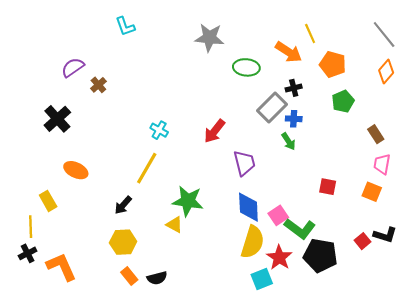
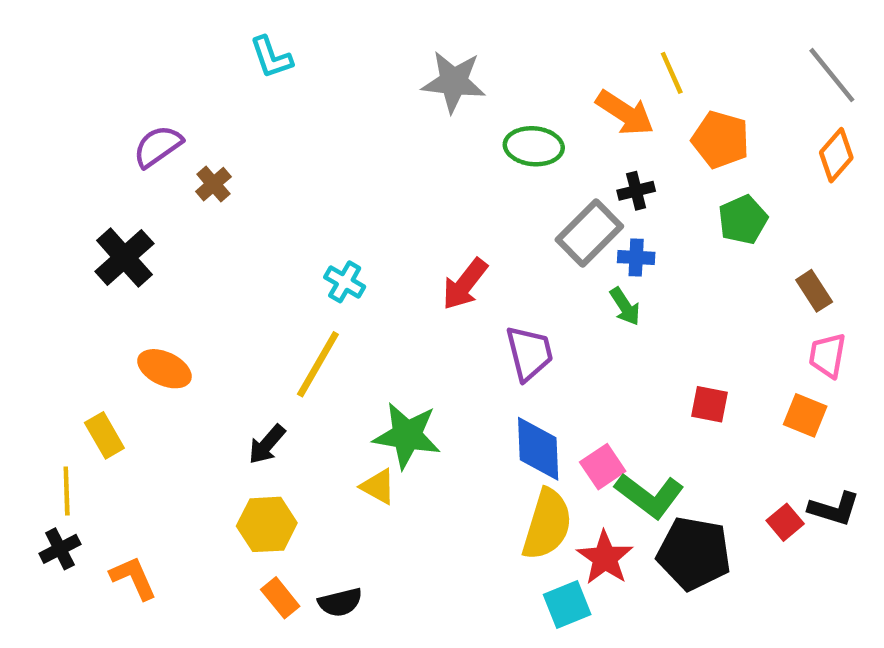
orange L-shape: (61, 267) -> (133, 578), size x0.7

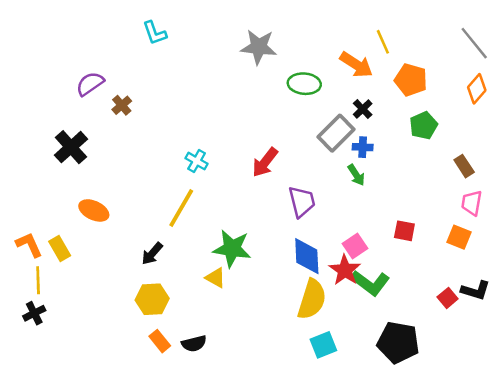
black cross: (636, 191) -> (363, 109), turned -30
pink square: (603, 467) -> (355, 246), moved
black pentagon: (694, 553) -> (398, 342), moved
red star: (605, 558) -> (345, 270), moved
orange L-shape: (133, 578) -> (29, 245), moved

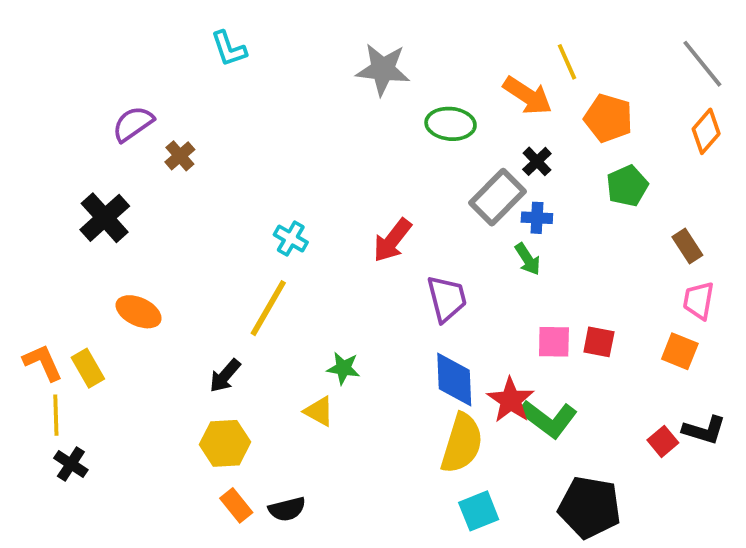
pink square: (355, 246) -> (554, 342), moved, turned 35
green star: (232, 249) -> (343, 368), size x0.6
black cross: (34, 313) -> (71, 464), moved, turned -30

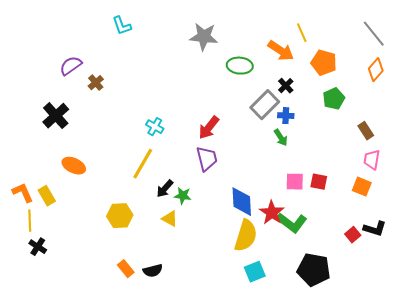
purple trapezoid: (447, 299) -> (207, 159), moved
black arrow: (225, 376) -> (165, 189), moved
yellow hexagon: (225, 443) -> (120, 216), moved

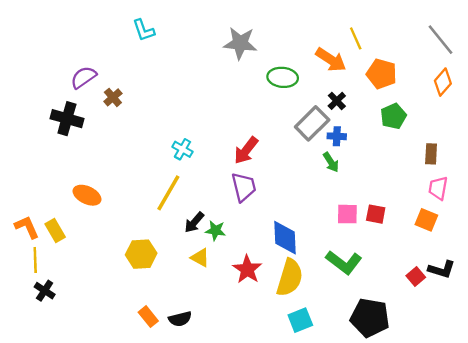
black cross: (56, 116) -> (67, 119), moved, turned -32
brown rectangle: (366, 131) -> (431, 154), turned 36
red star: (272, 213) -> (247, 269), moved

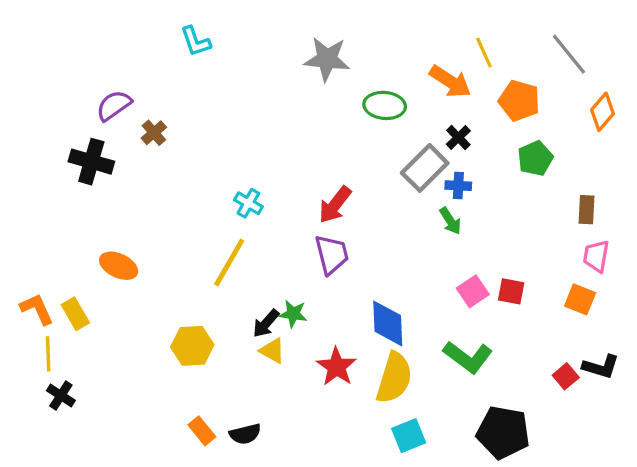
gray line: (440, 40) -> (569, 54), moved
pink square: (347, 214) -> (473, 291), turned -35
black arrow: (194, 222) -> (266, 323), moved

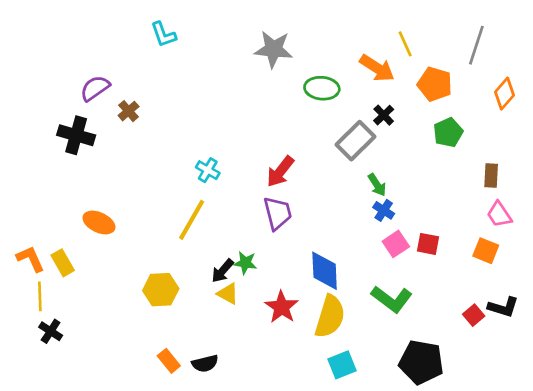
gray line: (569, 54) -> (476, 45), turned 57
blue cross: (458, 186) -> (384, 210), moved, turned 30
pink trapezoid: (596, 256) -> (499, 214), turned -44

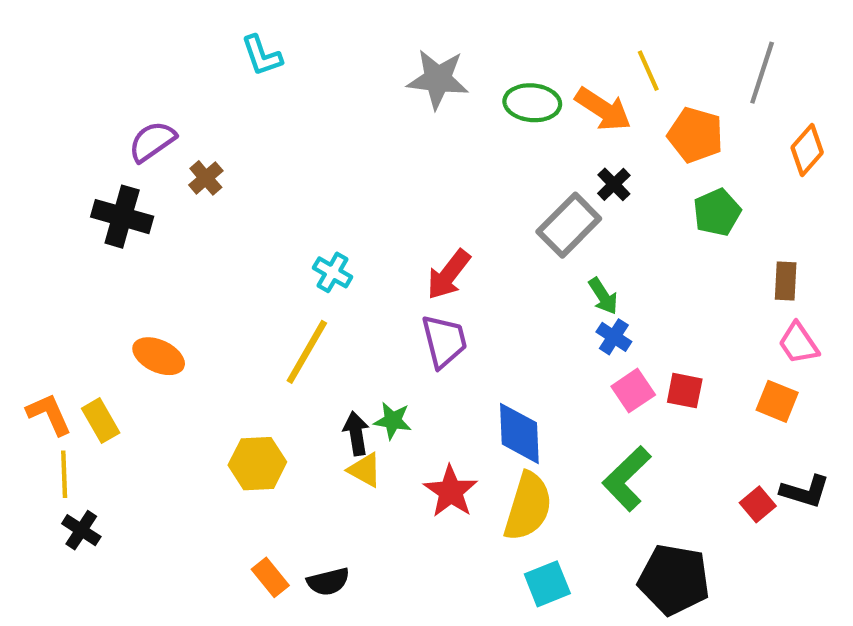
green ellipse: (322, 88) -> (532, 103), moved
black arrow: (223, 271) -> (356, 433), turned 130
green L-shape: (392, 299) -> (627, 479), turned 99

